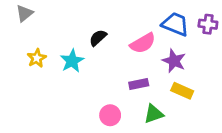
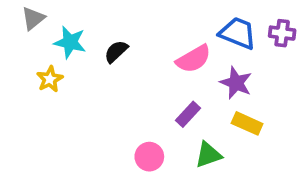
black semicircle: (98, 38) -> (116, 52), moved
cyan star: (72, 61) -> (70, 42), moved, turned -30
purple rectangle: (139, 84) -> (188, 114), turned -36

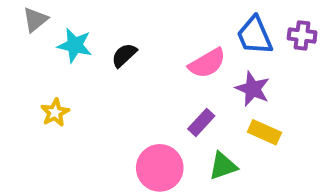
blue trapezoid: (238, 33) -> (255, 35), turned -135
yellow star: (50, 79) -> (55, 113), moved
pink circle: (149, 157) -> (160, 168), size x1.5

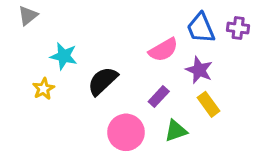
cyan star: (75, 45) -> (64, 56), moved
black semicircle: (124, 55) -> (103, 81), moved, size x1.5
yellow rectangle: (264, 132) -> (209, 104), turned 30

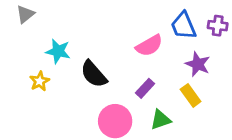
purple star: (199, 70) -> (198, 64), moved
black semicircle: (103, 81) -> (94, 74), turned -88

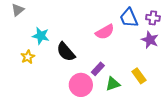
purple star: (198, 64) -> (150, 40), moved
purple rectangle: (145, 88) -> (98, 69), moved
yellow rectangle: (191, 95) -> (139, 76), moved

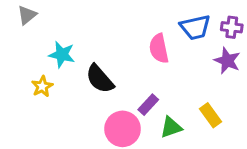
blue trapezoid: (129, 18) -> (195, 27), turned -80
pink semicircle: (105, 32) -> (159, 49), turned 108

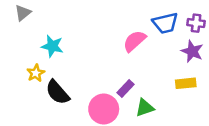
pink semicircle: (159, 49) -> (134, 41), turned 60
black semicircle: (100, 79) -> (57, 92), moved
yellow rectangle: (210, 115) -> (186, 83), moved, turned -60

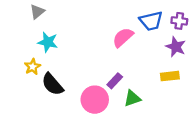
gray triangle: (23, 13) -> (37, 12), moved

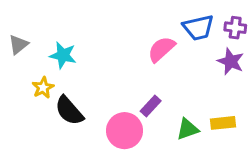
gray triangle: (37, 12) -> (18, 45), moved
yellow rectangle: (170, 76) -> (223, 123), moved
green triangle: (132, 98) -> (188, 129), moved

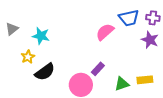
black semicircle: (69, 111) -> (45, 72), turned -85

